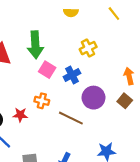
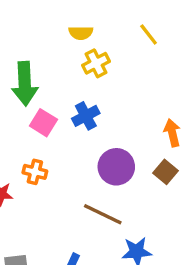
yellow cross: (88, 48) -> (96, 63), moved
blue cross: (72, 75) -> (86, 116), moved
brown line: (71, 118) -> (103, 214), moved

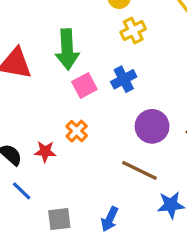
pink square: (43, 123) -> (84, 86), turned 30
orange cross: (35, 172) -> (77, 131), turned 30

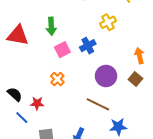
yellow cross: (133, 31) -> (108, 22), moved
green arrow: (67, 49) -> (51, 26), size x0.7
red star: (45, 152) -> (37, 103), moved

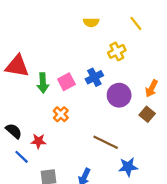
green arrow: (51, 26) -> (43, 83), moved
orange arrow: (139, 56) -> (152, 88), turned -140
purple circle: (106, 76) -> (119, 95), moved

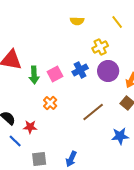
purple circle: (119, 95) -> (108, 71), moved
brown line: (106, 142) -> (93, 112), moved, turned -65
blue star: (128, 167) -> (120, 136), moved

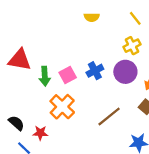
yellow cross: (100, 47) -> (132, 46), moved
orange cross: (50, 103) -> (62, 107), size x1.6

